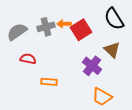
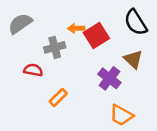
gray cross: (46, 27) -> (55, 47), moved
gray semicircle: (17, 32) -> (20, 24), moved
orange rectangle: (49, 82) -> (58, 97), turned -49

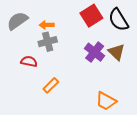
orange arrow: (76, 28) -> (47, 25), moved
red square: (96, 36) -> (91, 16), moved
purple cross: (109, 78) -> (95, 52), moved

